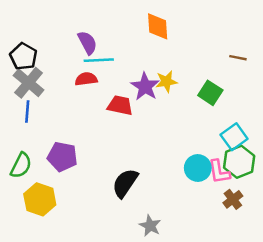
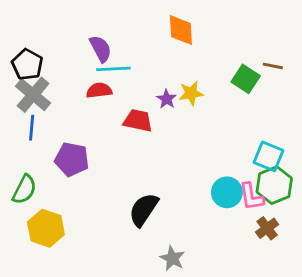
purple star: (145, 87) -> (167, 99), size x0.6
green square: (210, 93) -> (246, 79), moved
cyan square: (234, 137) -> (269, 156), turned -32
purple pentagon: (62, 157) -> (72, 159), moved

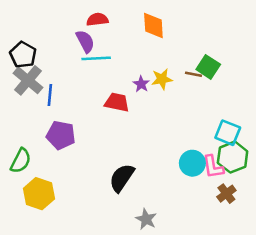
brown line: (273, 66) -> (194, 74), moved
red semicircle: (99, 90) -> (97, 19), moved
blue line: (32, 128) -> (50, 95), moved

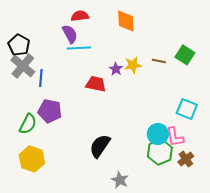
green square: (208, 67) -> (185, 55), moved
green hexagon: (233, 157) -> (160, 152), moved
green semicircle: (21, 161) -> (28, 124), moved

